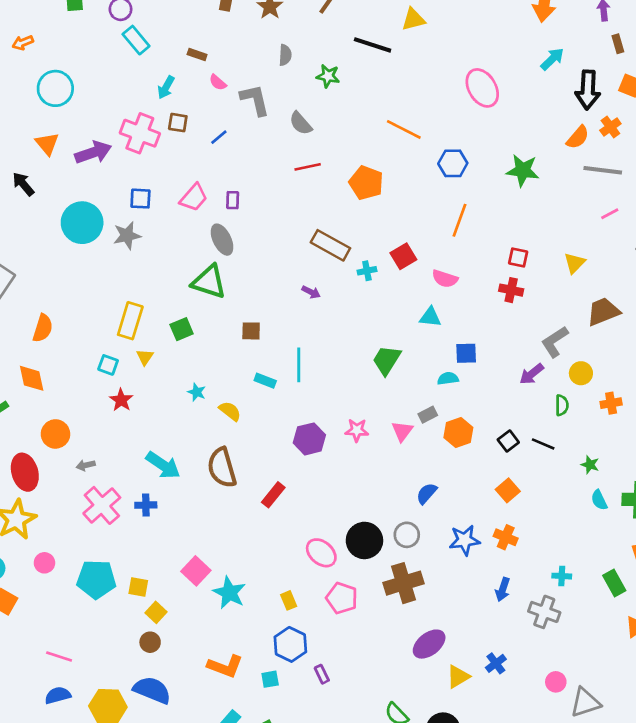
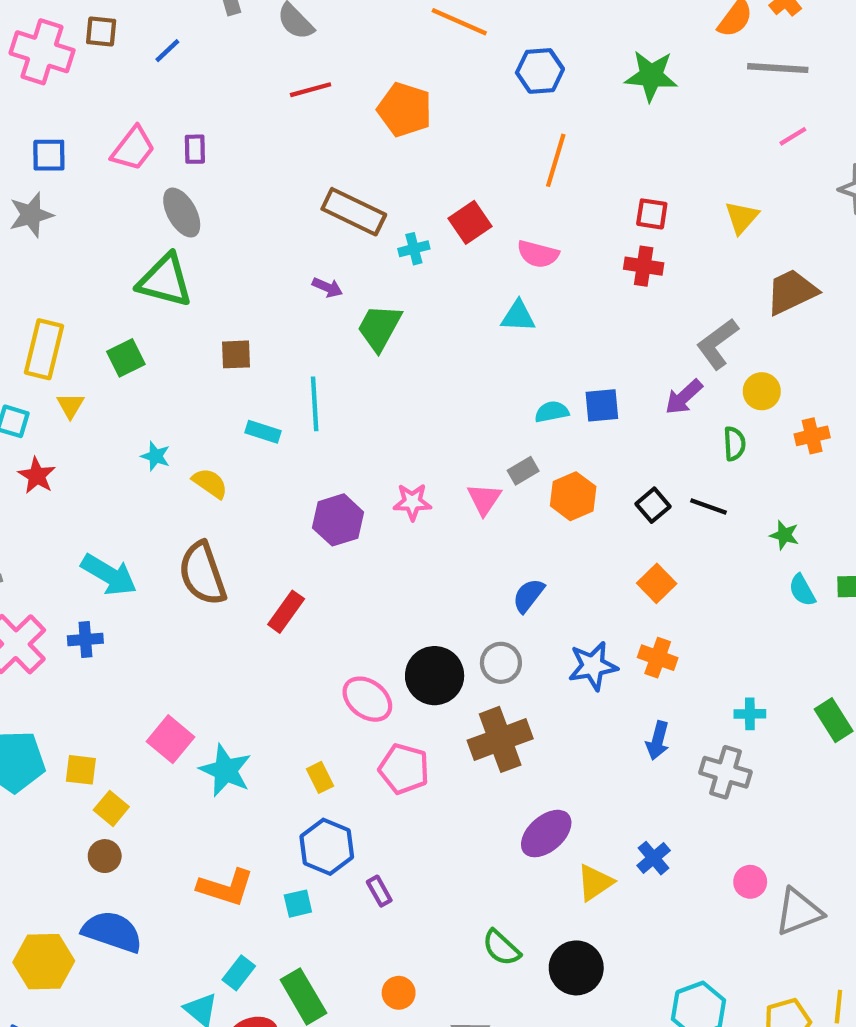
blue square: (466, 353) -> (602, 405), moved
green trapezoid: (387, 360) -> (379, 328), moved

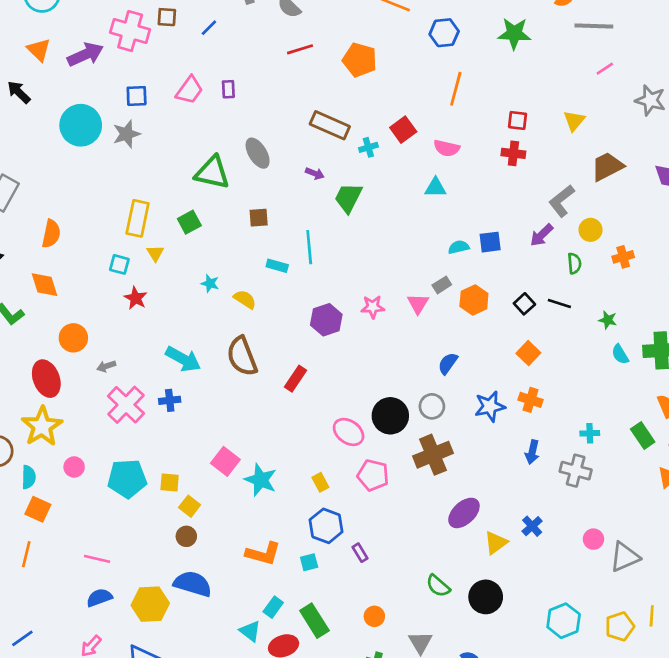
gray ellipse: (182, 213) -> (258, 153), moved

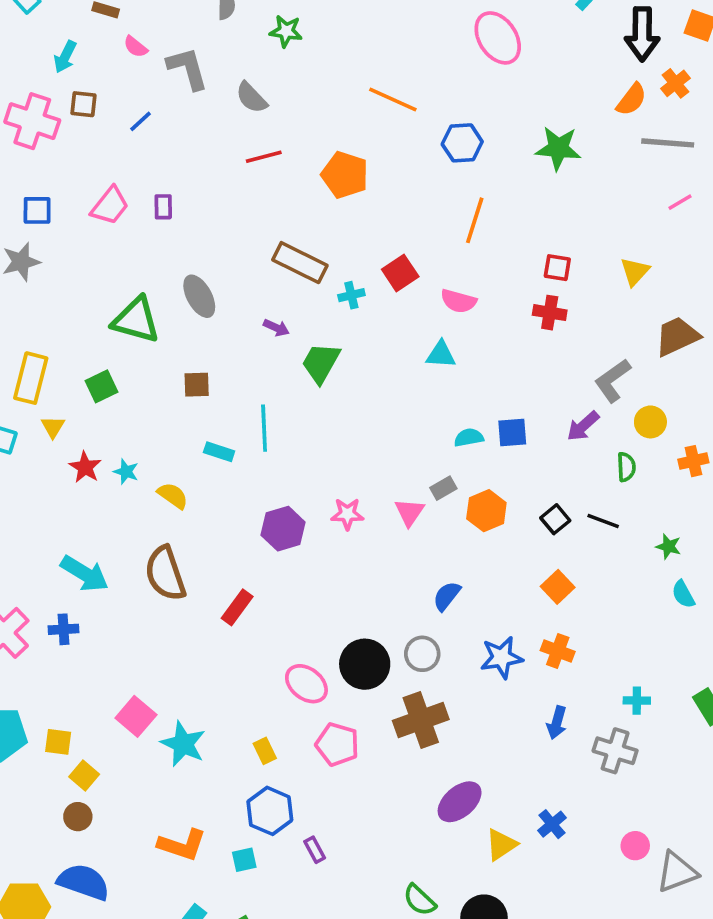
red star: (136, 298) -> (85, 467), moved

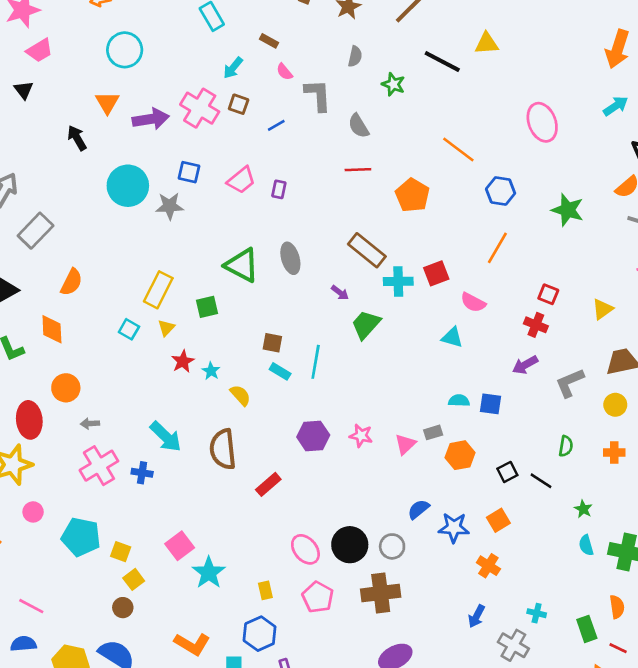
cyan cross: (351, 295) -> (398, 281), size x1.5
brown square: (197, 385) -> (272, 343), moved
yellow circle: (650, 422) -> (615, 405), moved
purple arrow: (583, 426) -> (525, 365), moved
blue star: (502, 657) -> (454, 528), moved

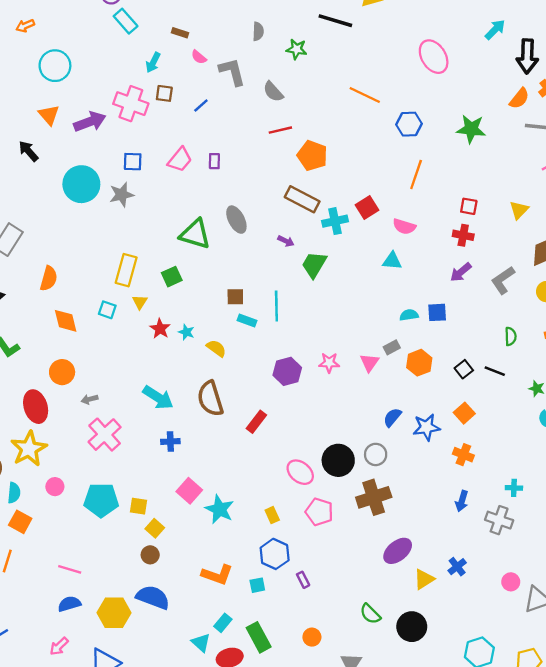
orange pentagon: (412, 195) -> (312, 156), moved
orange diamond: (52, 329) -> (66, 321), moved
blue cross: (142, 473) -> (170, 441), moved

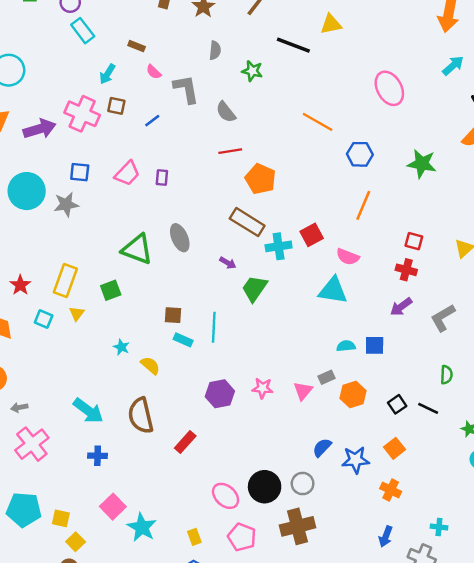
cyan triangle: (392, 261) -> (333, 290), size x1.5
red star: (160, 329) -> (20, 285), moved

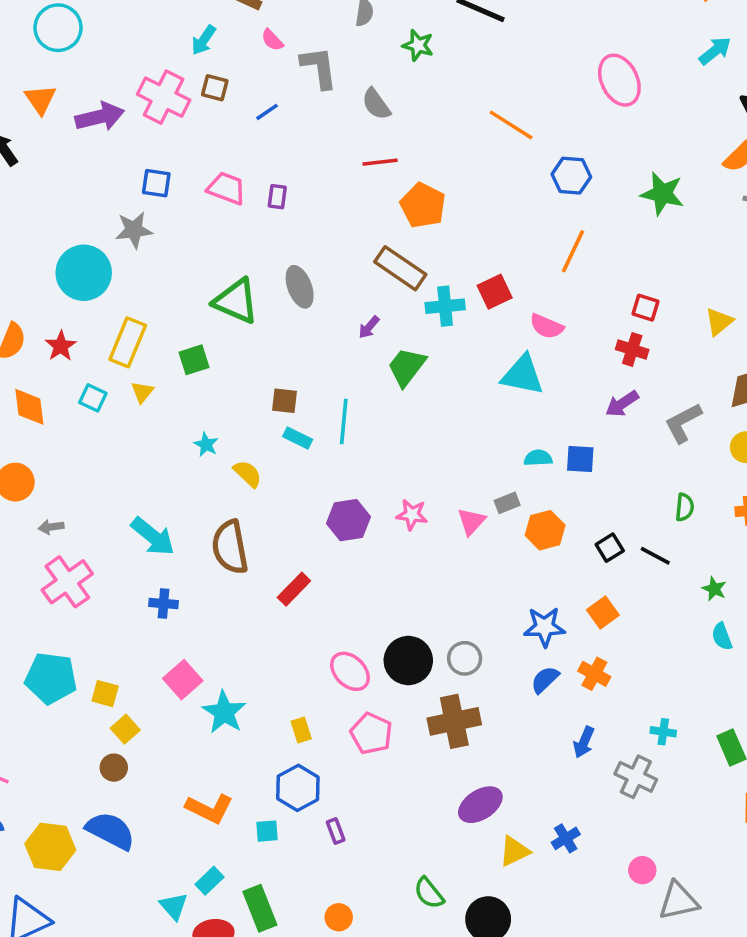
pink trapezoid: (127, 173) -> (226, 188), turned -116
cyan circle: (27, 191) -> (84, 273), moved
purple arrow: (228, 263) -> (369, 327), turned 98
blue semicircle: (322, 447) -> (545, 680), moved

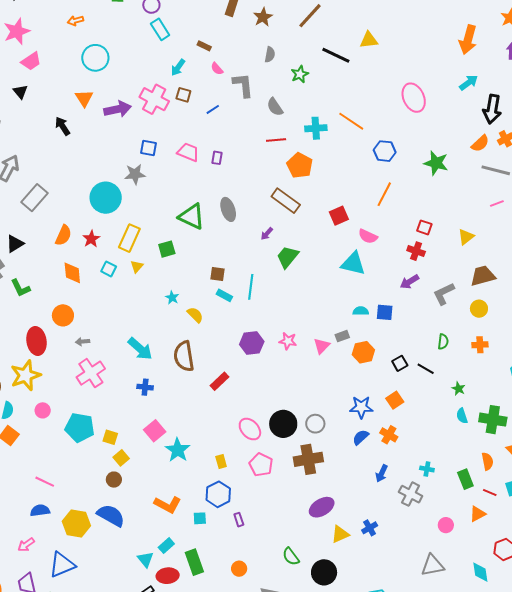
green star: (418, 45) -> (300, 74), turned 30
cyan cross: (445, 306) -> (316, 128), moved
pink circle: (642, 870) -> (446, 525), moved

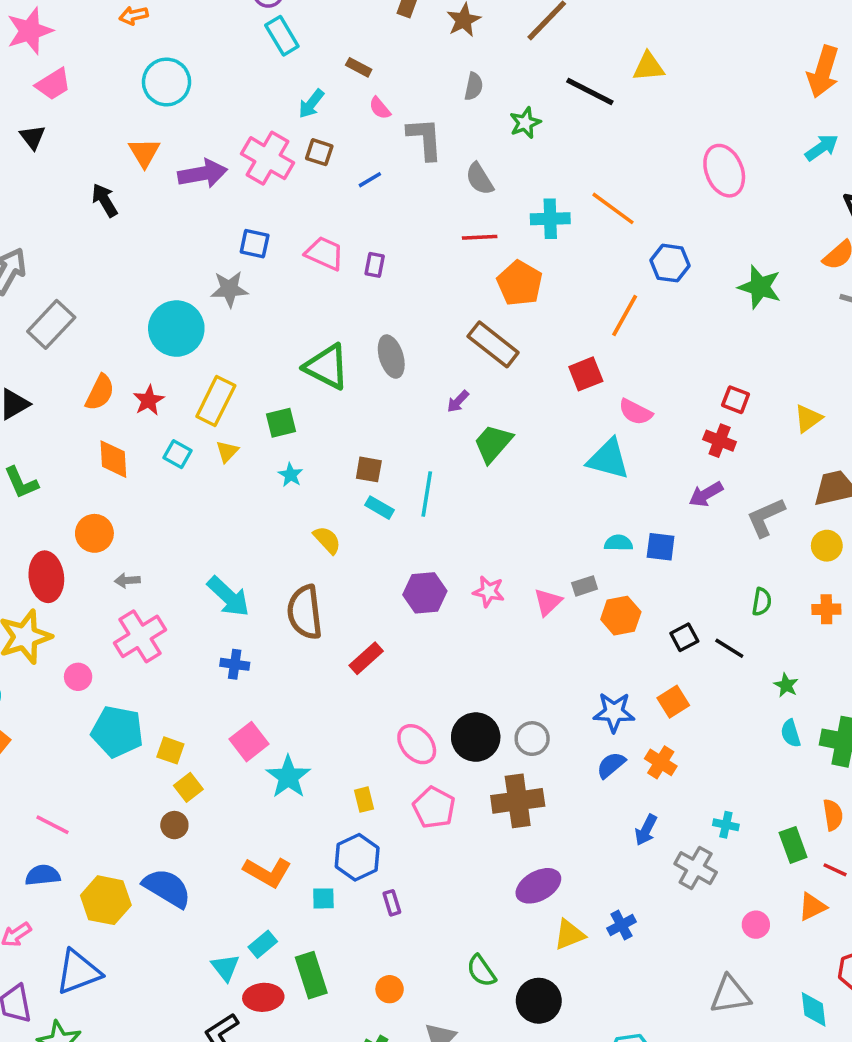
orange line: (384, 194) -> (625, 316), moved
cyan star: (172, 297) -> (291, 475), moved
pink circle: (43, 410) -> (78, 677), moved

